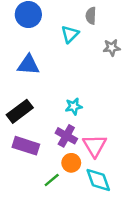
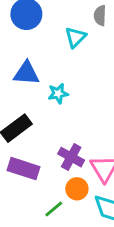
cyan star: (74, 106) -> (58, 94), moved

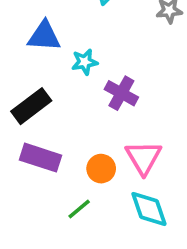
purple cross: (71, 157) -> (121, 93), moved
orange circle: (77, 189) -> (101, 169), moved

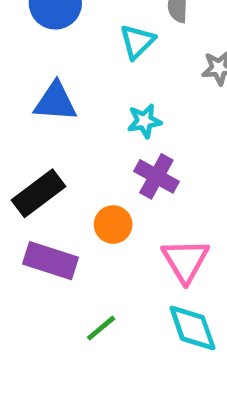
cyan star: (85, 62) -> (144, 121), moved
orange circle: (101, 169) -> (113, 224), moved

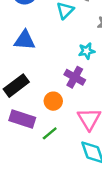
cyan star: (144, 121) -> (87, 51), moved
green line: (101, 328) -> (50, 133), moved

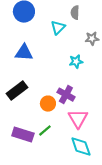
purple cross: (75, 77) -> (66, 95), moved
purple rectangle: (22, 119) -> (23, 135), moved

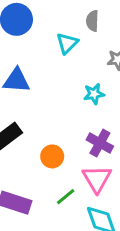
purple cross: (66, 95) -> (100, 143), moved
green line: (45, 131) -> (66, 197), moved

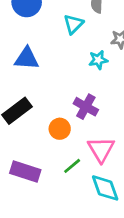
cyan star: (94, 94) -> (98, 60), moved
purple cross: (100, 143) -> (86, 107), moved

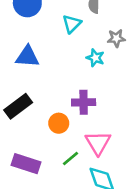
cyan star: (98, 60) -> (95, 58), turned 30
purple cross: (86, 107) -> (84, 102), turned -30

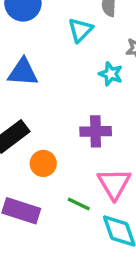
orange circle: (59, 123) -> (43, 163), moved
green line: (71, 158) -> (79, 204), turned 66

